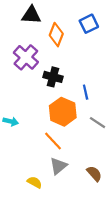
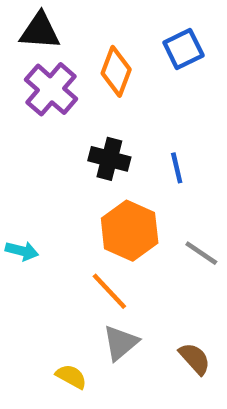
black triangle: (31, 15) -> (40, 31), moved
purple cross: (26, 57) -> (51, 89), moved
blue line: (86, 92) -> (177, 168), moved

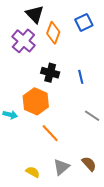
black triangle: (40, 31) -> (35, 14), moved, turned 42
orange hexagon: (130, 231) -> (36, 101), moved
gray triangle: (121, 343) -> (61, 167), moved

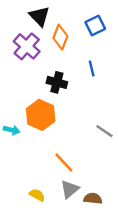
blue line: (81, 77) -> (92, 68), moved
orange line: (50, 133) -> (64, 162), moved
brown semicircle: (89, 164) -> (93, 198), moved, turned -42

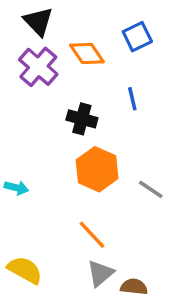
black triangle: (39, 16) -> (38, 22), moved
orange diamond: (60, 37) -> (87, 53), turned -55
orange hexagon: (41, 115) -> (97, 169), moved
yellow semicircle: (37, 195) -> (25, 270), moved, size x1.5

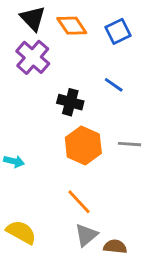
orange diamond: (87, 53) -> (72, 26), moved
blue line: (132, 99) -> (114, 85), turned -42
gray line: (151, 189) -> (130, 144), moved, turned -30

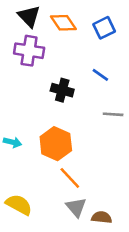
purple cross: (33, 57) -> (29, 51), turned -32
gray line: (130, 144) -> (113, 114), moved
orange hexagon: (83, 145) -> (56, 144), moved
gray triangle: (86, 235) -> (76, 207), turned -30

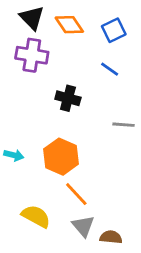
blue line: (100, 75) -> (110, 69), moved
yellow semicircle: (19, 205) -> (36, 216), moved

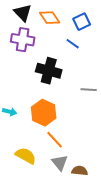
blue line: (110, 69) -> (73, 44), moved
black cross: (68, 98) -> (49, 71), size x1.4

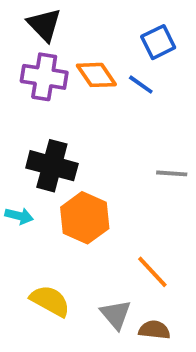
orange diamond: (50, 18) -> (96, 75), moved
black cross: (49, 71) -> (52, 166), moved
orange line: (55, 140) -> (152, 272), moved

